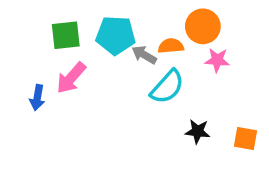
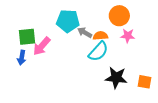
green square: (66, 35) -> (27, 37), moved
orange semicircle: (171, 46) -> (100, 36), moved
black star: (198, 131) -> (116, 78), size x1.5

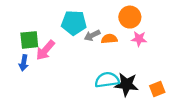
gray arrow: (85, 33) -> (92, 35), turned -56
cyan semicircle: (98, 51) -> (107, 80), moved, turned -140
orange square: (144, 82) -> (157, 89), turned -32

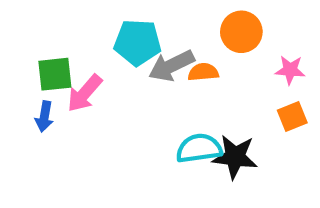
gray arrow: (92, 35) -> (171, 66), size x1.5
pink star: (139, 39) -> (290, 70), moved
orange square: (157, 89) -> (292, 117), moved

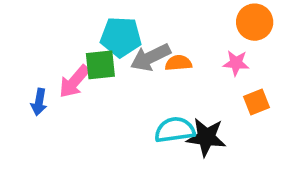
orange circle: (241, 32) -> (255, 22), moved
pink star: (290, 70) -> (236, 63), moved
green square: (55, 74) -> (100, 65), moved

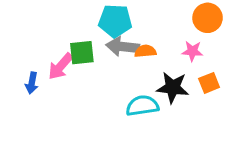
cyan pentagon: (121, 37) -> (115, 21), moved
gray arrow: (151, 57) -> (123, 47), turned 32
black star: (206, 137) -> (173, 88), moved

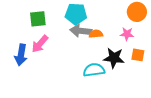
green square: (82, 53) -> (38, 19), moved
blue arrow: (32, 83) -> (21, 55), size x1.5
orange square: (209, 83) -> (138, 55), turned 32

